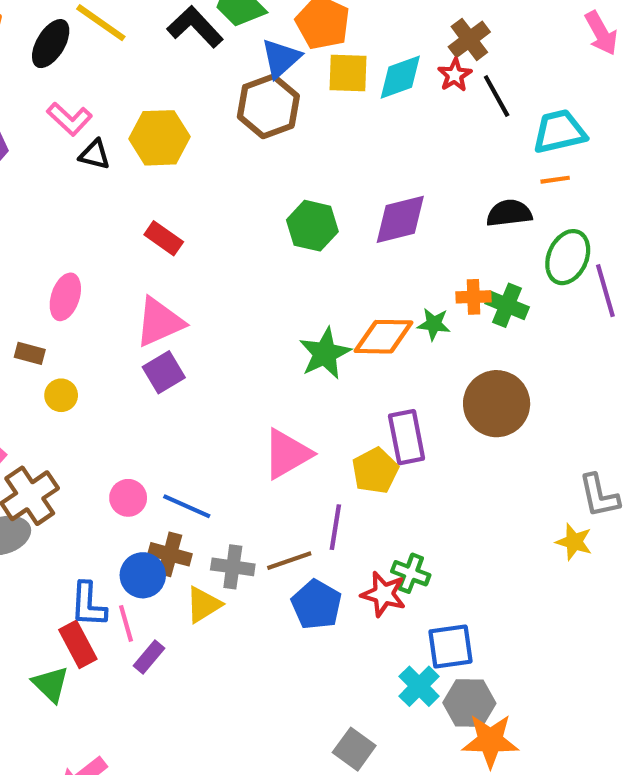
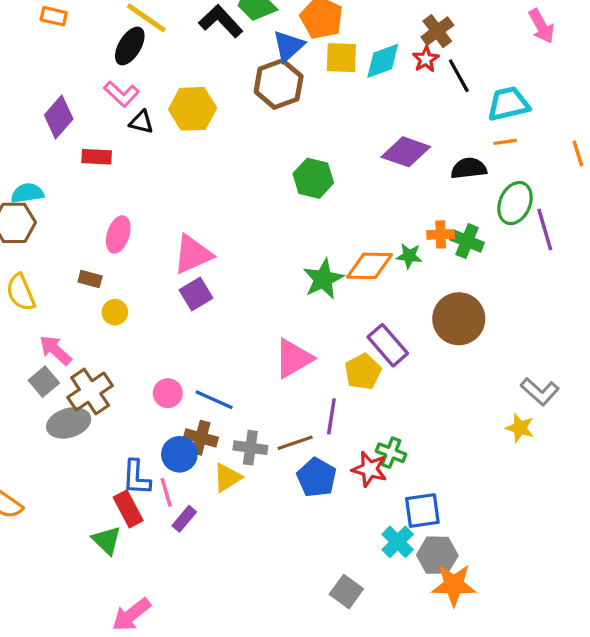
black ellipse: (51, 44) -> (130, 46), moved
purple diamond: (400, 219) -> (406, 152), moved, turned 33
red rectangle: (164, 238) -> (97, 157), moved, turned -32
purple rectangle: (407, 437) -> (388, 345), turned -30
gray L-shape: (599, 496) -> (540, 392), turned -36

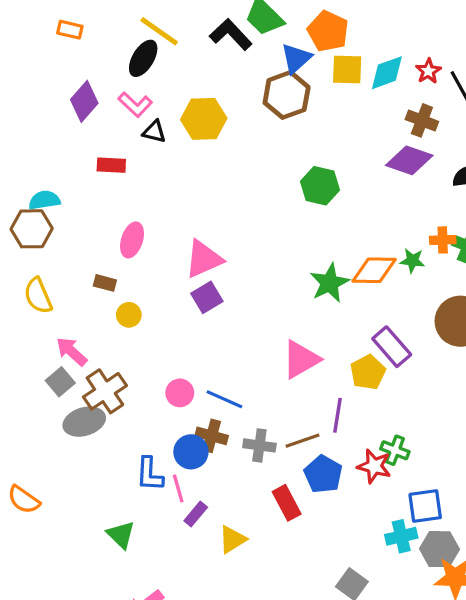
brown cross: (437, 31) -> (422, 120), moved, turned -32
purple diamond: (59, 117) -> (84, 101), moved
yellow triangle: (227, 477) -> (232, 539), moved
red rectangle: (128, 509) -> (287, 503), moved
cyan cross: (398, 542) -> (401, 536), turned 32

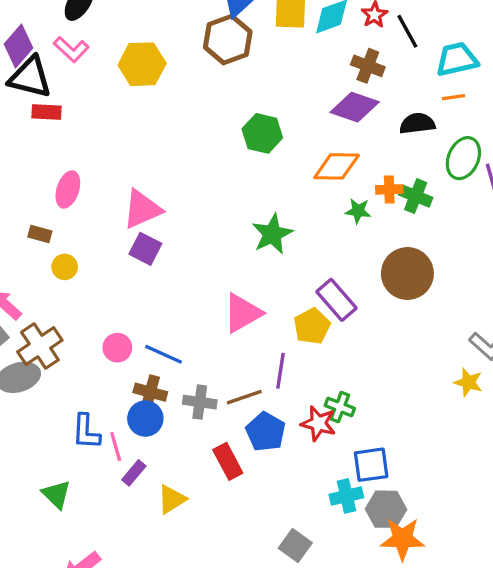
black triangle: (154, 132) -> (30, 77), moved, size x1.8
orange diamond: (374, 270) -> (337, 166), moved
purple square: (207, 297) -> (145, 249), turned -32
blue circle: (191, 452) -> (145, 419), moved

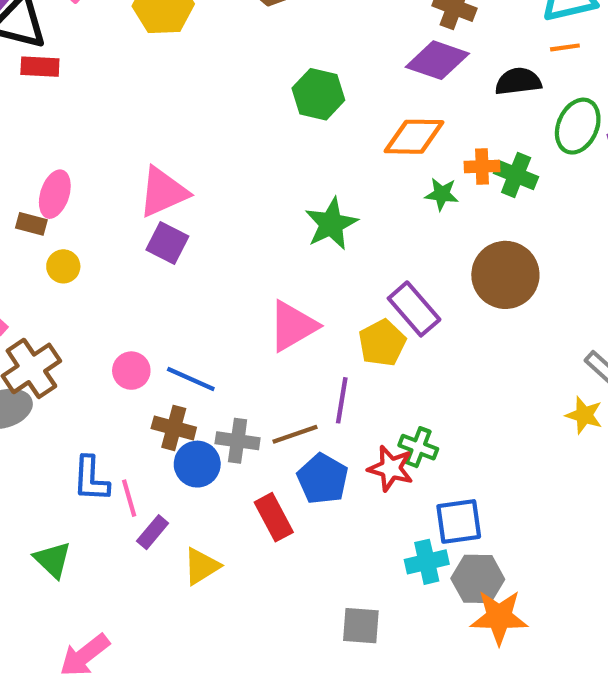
pink ellipse: (68, 189) -> (55, 194), moved
blue circle: (145, 419) -> (197, 464), moved
gray square: (295, 545) -> (361, 626), turned -32

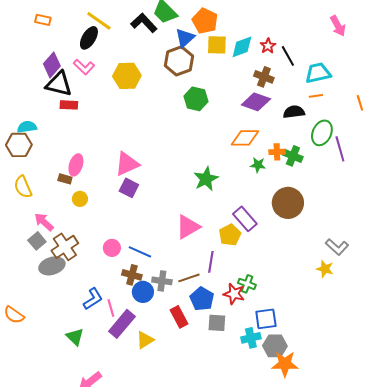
green hexagon: (318, 94) -> (196, 99), moved
blue L-shape: (91, 479) -> (93, 299), turned -125
purple rectangle: (153, 532) -> (122, 324), size x1.8
gray square: (361, 626) -> (217, 323), moved

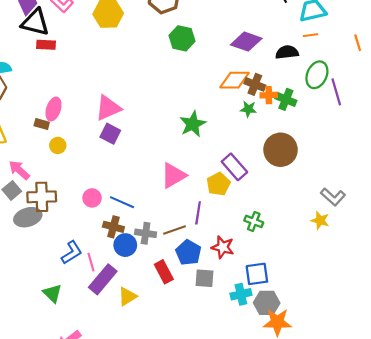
brown cross: (264, 77) -> (255, 84), moved
brown cross: (65, 247) -> (42, 197), turned 32
green cross: (247, 284) -> (254, 221), moved

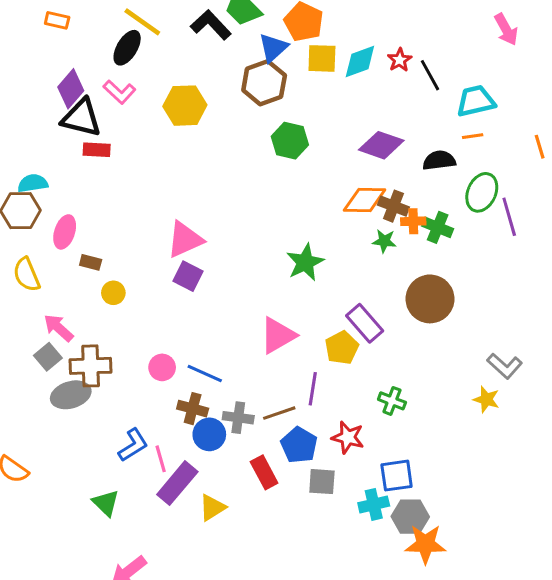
pink ellipse: (53, 109) -> (65, 232), moved

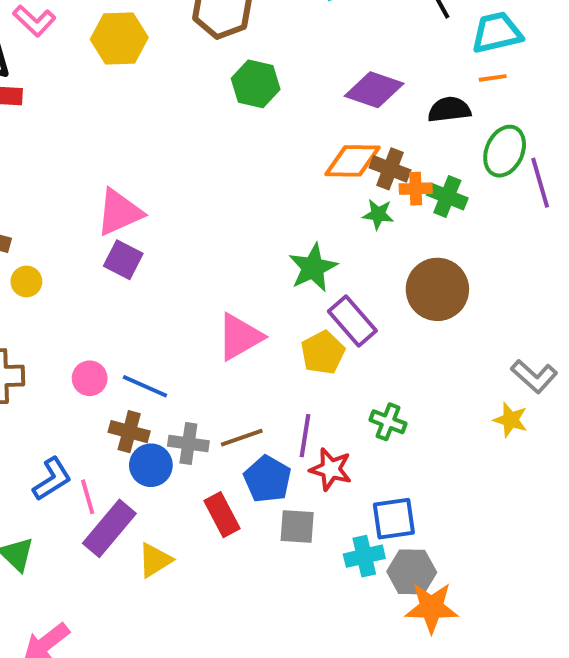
green star: (305, 262) -> (313, 268), moved
purple line: (313, 389) -> (305, 436), moved

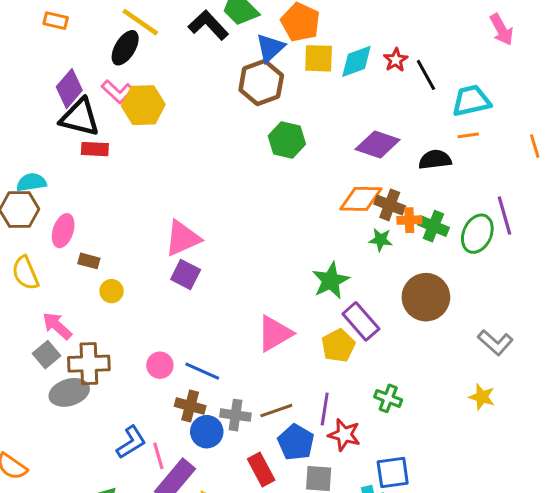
yellow hexagon: (119, 38) -> (143, 105), moved
green ellipse: (505, 151) -> (477, 234), moved
gray L-shape: (534, 376) -> (495, 343), moved

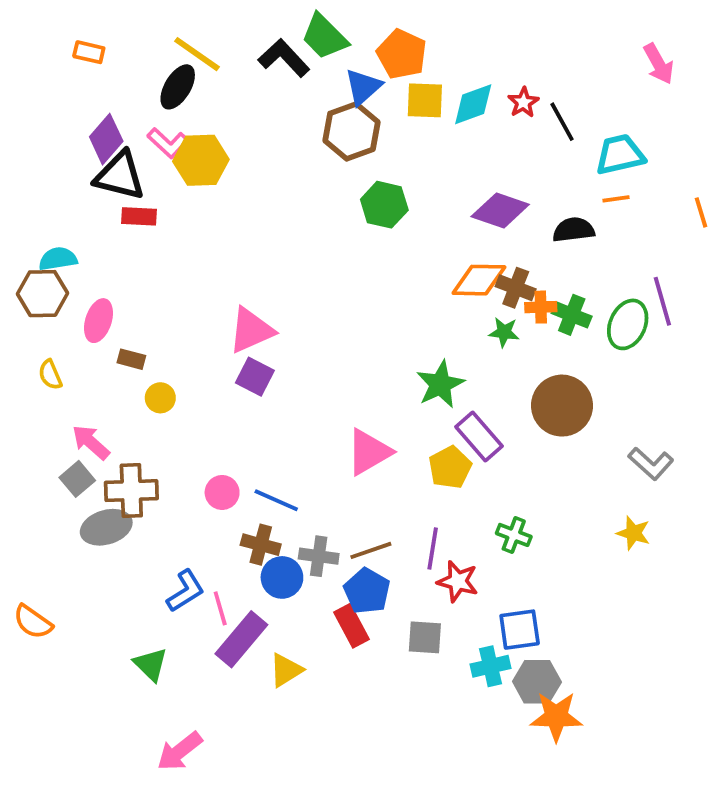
yellow semicircle: (25, 273) -> (50, 375), size x0.7
blue pentagon: (296, 442) -> (367, 591), moved

